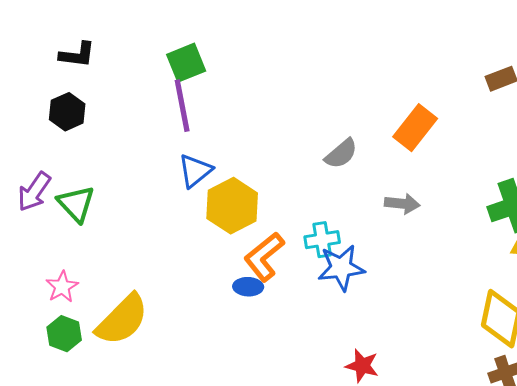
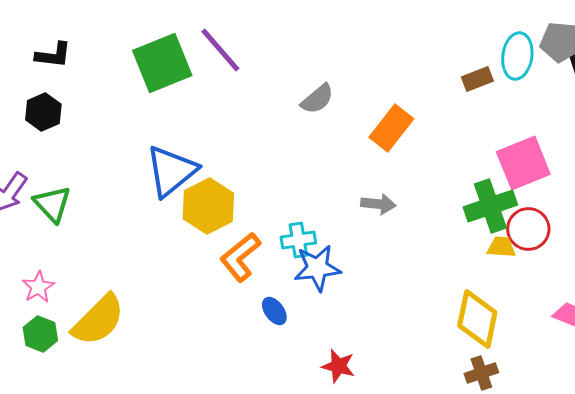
green square: (186, 63) -> (162, 63), size x1.5
purple line: (182, 106) -> (220, 50), moved, turned -30
gray semicircle: (341, 154) -> (317, 99), moved
blue triangle: (195, 171) -> (171, 171), size x1.5
blue ellipse: (248, 287) -> (274, 311), moved, turned 52

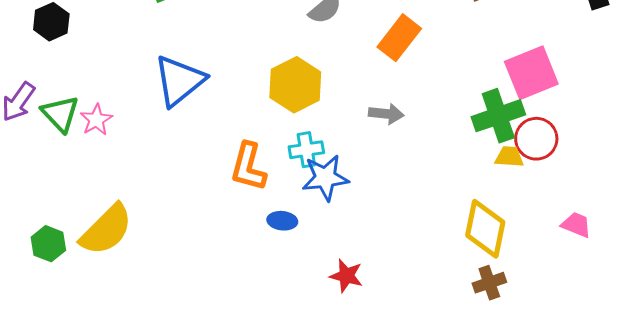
yellow hexagon: (208, 206) -> (295, 85), moved
orange L-shape: (240, 257) -> (248, 167), turned -36
pink star: (38, 287) -> (96, 120), moved
blue ellipse: (274, 311) -> (282, 221), turned -48

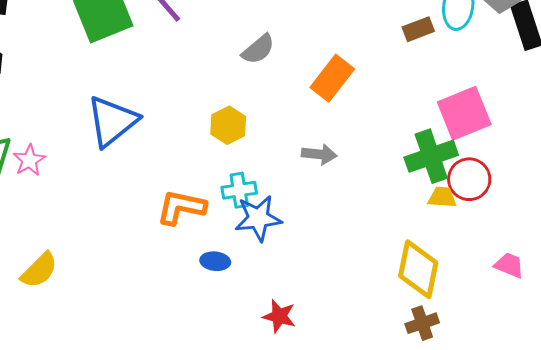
yellow hexagon: (295, 85) -> (228, 125), size x0.7
orange L-shape: (248, 167) -> (181, 207), turned 87
yellow semicircle: (106, 230) -> (39, 270), size x0.7

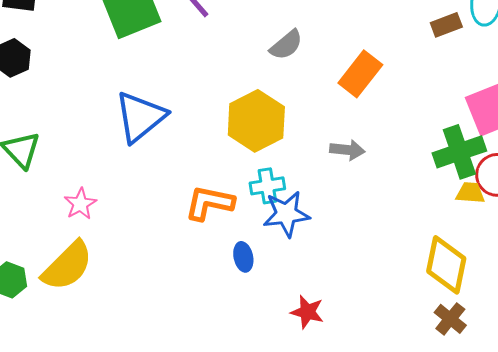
yellow hexagon: (228, 125) -> (256, 121), size x1.6
pink star: (29, 160) -> (80, 204), moved
blue ellipse: (215, 261) -> (243, 257), turned 72
yellow semicircle: (39, 270) -> (67, 266), size x1.4
brown cross: (422, 323) -> (450, 319), turned -32

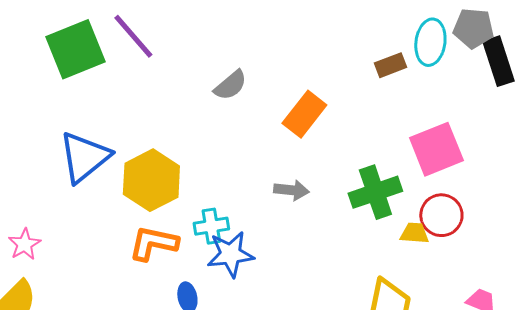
yellow hexagon: (256, 121) -> (151, 180), moved
green cross: (459, 152) -> (375, 192), moved

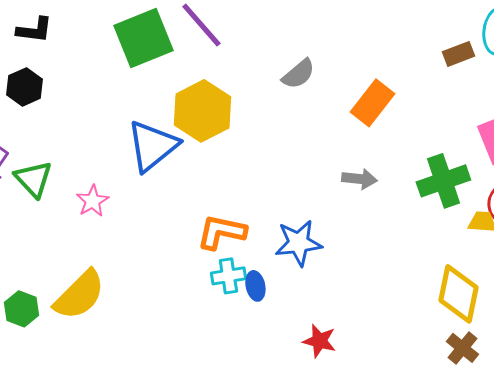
yellow hexagon: (151, 180) -> (202, 111), moved
cyan cross: (211, 226) -> (228, 276), moved
pink star: (24, 244) -> (92, 201), moved

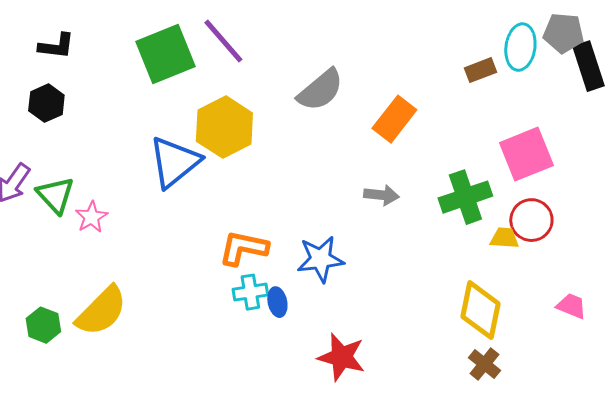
gray semicircle: (298, 74) -> (320, 90), size x1.4
pink star: (92, 201) -> (91, 217), moved
red star: (319, 341) -> (341, 357), size x1.4

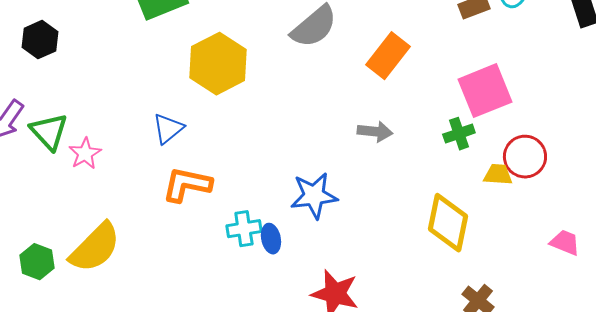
pink square: (526, 154) -> (485, 91), moved
blue triangle: (174, 162) -> (168, 129), moved, size x0.6
green cross: (465, 197) -> (459, 134), size x0.6
orange L-shape: (243, 248) -> (187, 185), moved
yellow diamond: (480, 310) -> (448, 223), moved

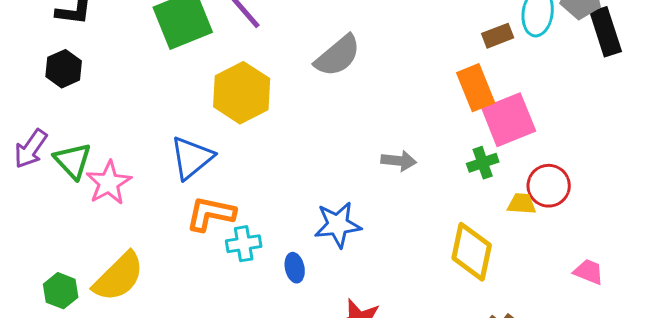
orange rectangle: (388, 56) -> (476, 88), moved, turned -60
blue triangle: (168, 129) -> (192, 158), size x1.4
pink star: (85, 154) -> (109, 183), size x1.4
cyan cross: (244, 229) -> (244, 244), moved

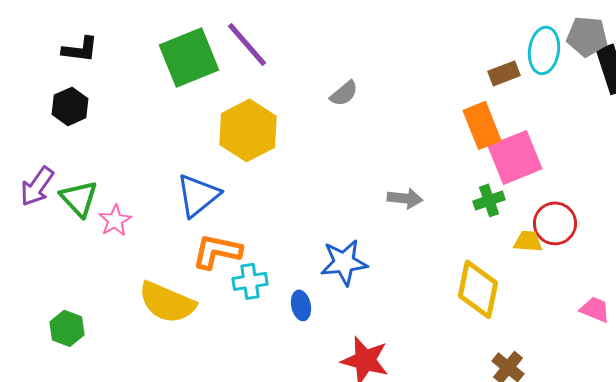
gray semicircle: (338, 56) -> (344, 93), size x0.6
pink star: (109, 183) -> (115, 220), size x0.7
yellow semicircle: (119, 277) -> (167, 302), moved, turned 68

